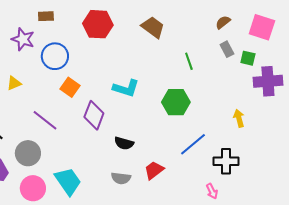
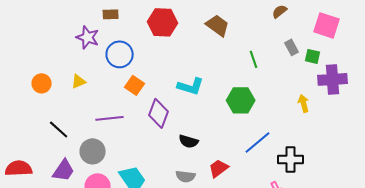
brown semicircle: (223, 22) -> (280, 11), moved
yellow arrow: (239, 118) -> (304, 103), moved
purple line: (45, 120) -> (110, 118), turned -44

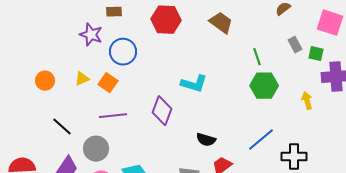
orange square: (135, 85) -> (108, 83), moved
green hexagon: (241, 100) -> (264, 86), moved
black semicircle: (189, 141) -> (206, 140), moved

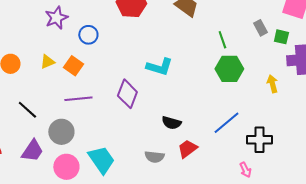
purple star: (91, 35) -> (56, 18), turned 30
blue circle: (123, 52) -> (88, 35), size x0.7

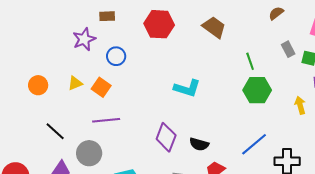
purple diamond: (127, 94) -> (166, 137), moved

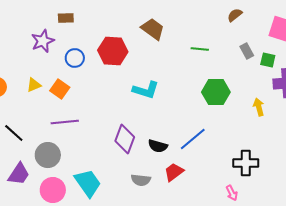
red hexagon: (159, 24) -> (113, 51), moved
brown trapezoid: (214, 27) -> (153, 29), moved
green line: (250, 61) -> (200, 49), moved, turned -66
blue line: (254, 144) -> (193, 139), moved

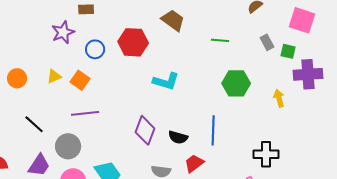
blue line: (193, 139) -> (213, 130), turned -48

